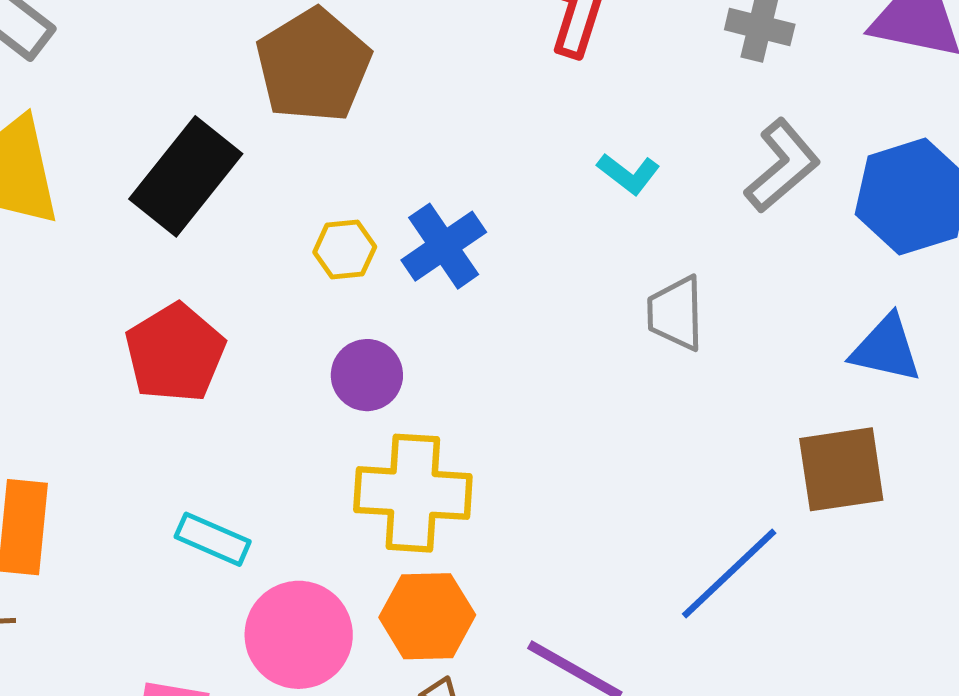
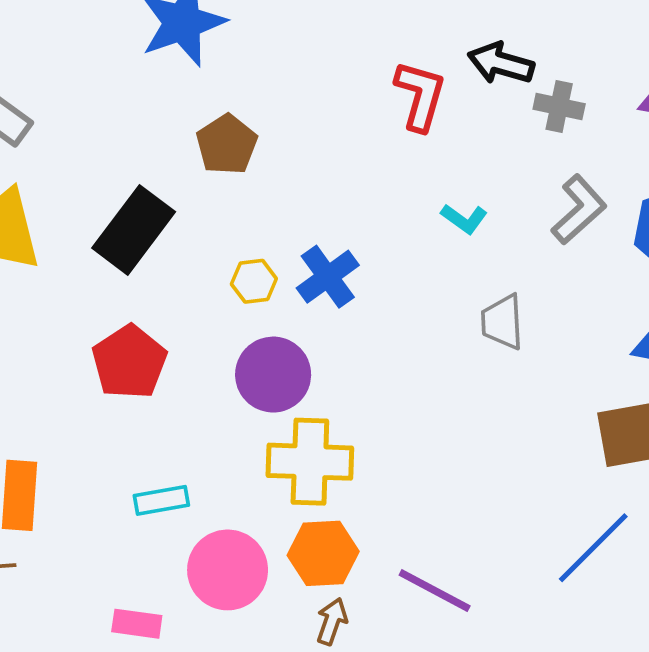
brown pentagon: (313, 65) -> (227, 145), size x0.7
purple circle: (367, 375) -> (273, 375), size x1.4
cyan rectangle: (213, 539) -> (161, 500), turned -32
blue line: (729, 573) -> (593, 548), moved

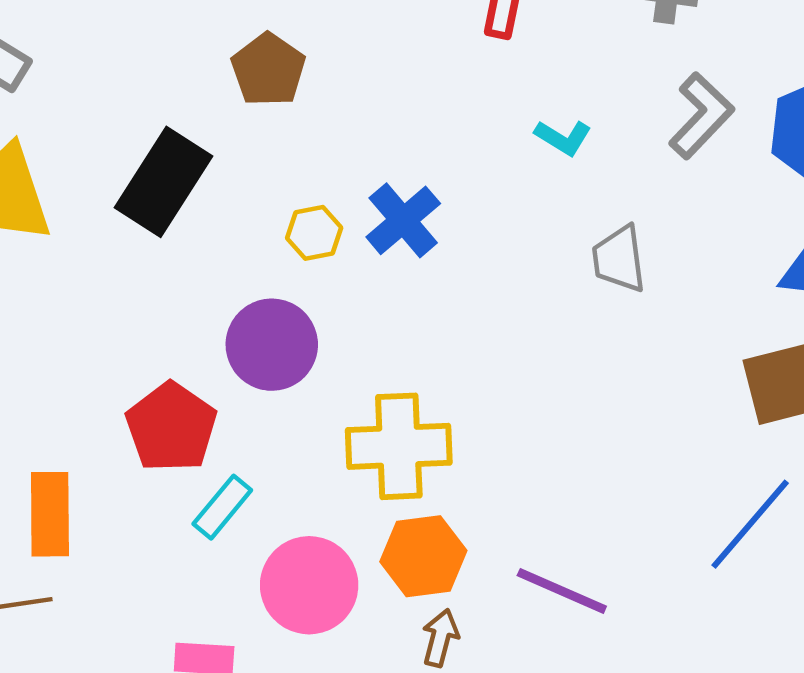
red pentagon: (129, 362) -> (171, 427), moved
purple circle: (273, 375) -> (272, 345), moved
cyan rectangle: (161, 500) -> (222, 507), turned -36

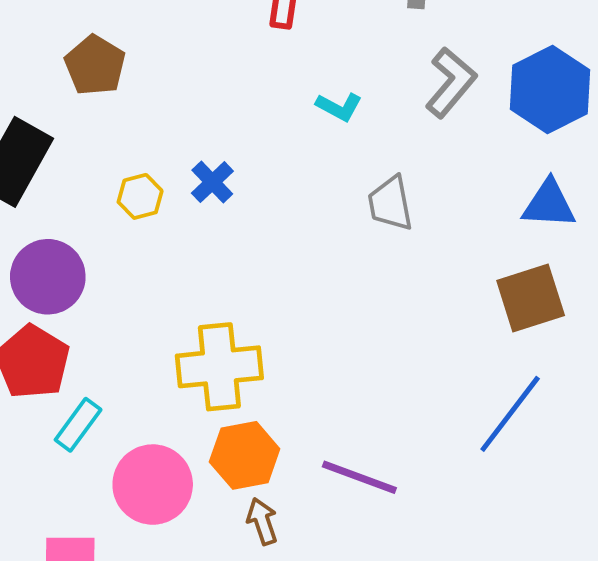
blue cross: (403, 220) -> (212, 182), size x0.7
purple circle: (272, 345) -> (48, 277), moved
brown arrow: (440, 638) -> (262, 521), turned -30

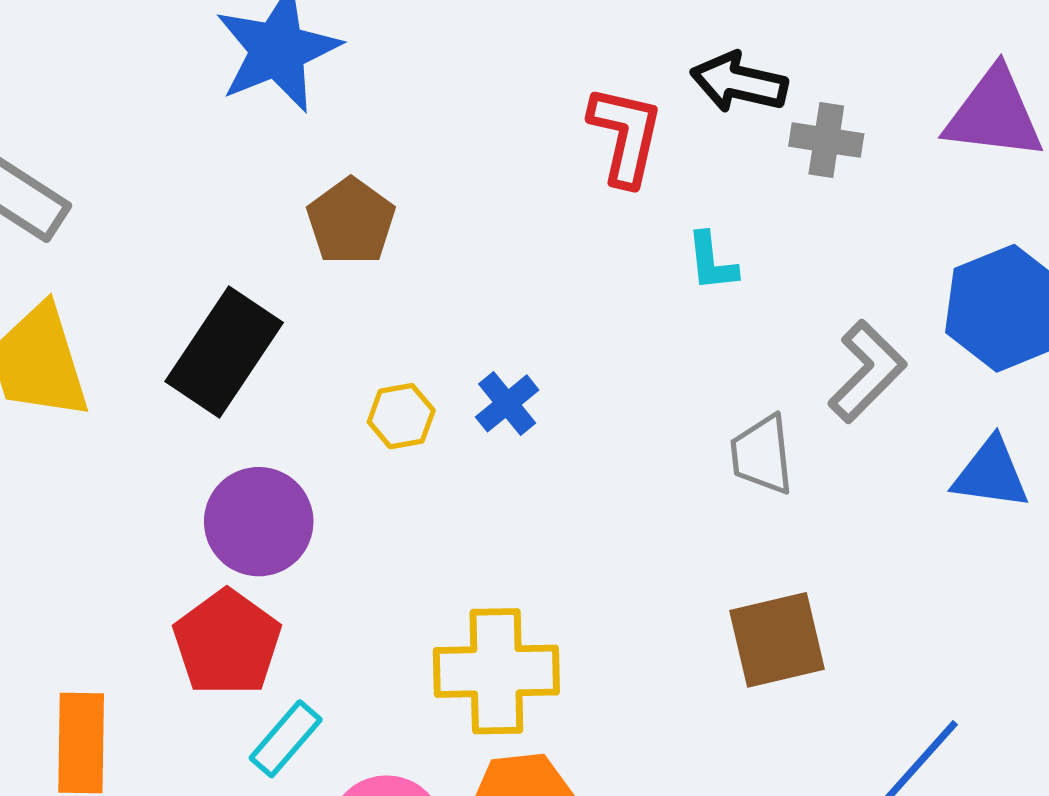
gray L-shape: (451, 83) -> (867, 371), moved
cyan L-shape: (339, 107) -> (712, 262), moved, turned 51
brown square: (531, 298) -> (777, 640), moved

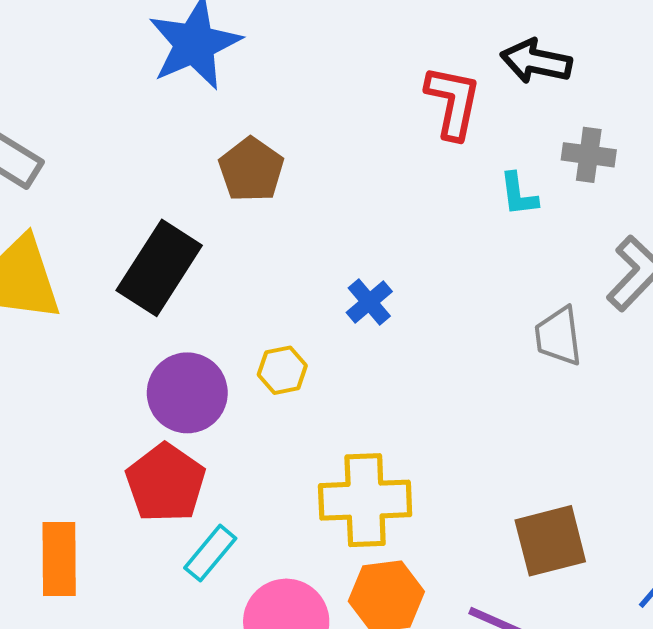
gray cross: (826, 140) -> (589, 155), moved
yellow hexagon: (401, 416) -> (282, 370), moved
brown square: (777, 640) -> (550, 541), moved

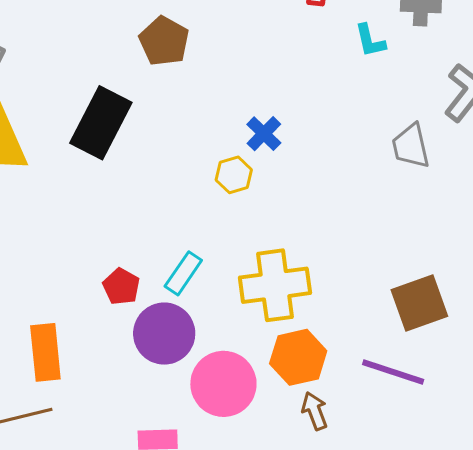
yellow hexagon: (282, 370) -> (234, 175), moved
purple circle: (187, 393) -> (164, 334), moved
red pentagon: (166, 483) -> (121, 287), size x0.6
cyan rectangle: (210, 553) -> (183, 273), moved

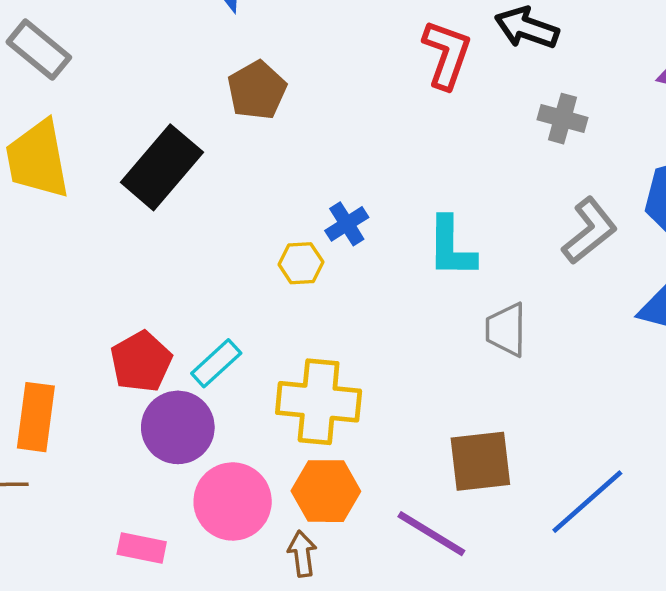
cyan L-shape: (370, 41) -> (451, 247), moved, size x1.5
gray trapezoid: (411, 146) -> (506, 330), moved
red pentagon: (121, 287) -> (141, 362), size x1.4
brown arrow: (315, 411) -> (302, 554), moved

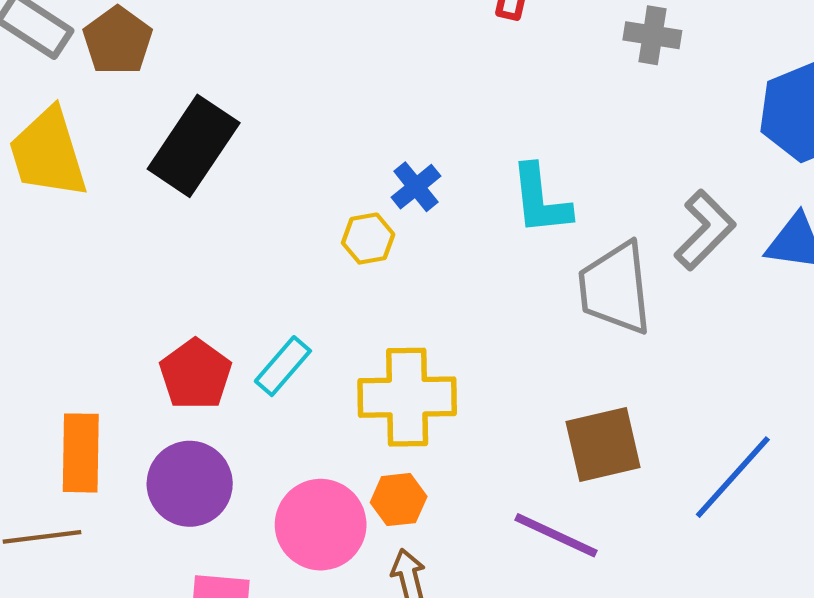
brown pentagon: (257, 90) -> (118, 41), moved
gray L-shape: (590, 231) -> (705, 230), moved
gray trapezoid: (506, 330) -> (615, 288), size x1.5
purple circle: (178, 427) -> (190, 484), moved
orange hexagon: (326, 491) -> (399, 500), moved, size x0.7

